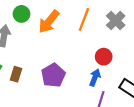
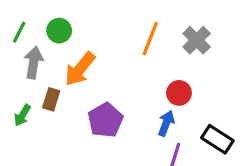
orange arrow: (49, 22) -> (80, 69), moved
brown rectangle: (16, 74) -> (51, 99), moved

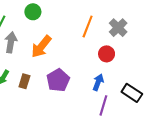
green circle: (59, 31) -> (33, 12), moved
red circle: (179, 93) -> (107, 54), moved
brown rectangle: (51, 99) -> (24, 81), moved

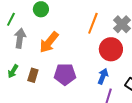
red circle: (107, 54) -> (111, 49), size x1.5
purple pentagon: (58, 80) -> (65, 74), turned 30

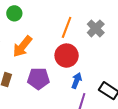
red circle: (111, 49) -> (67, 56), moved

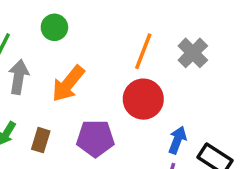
blue arrow: (77, 81) -> (177, 140), moved

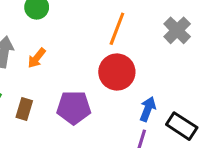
gray cross: (193, 53) -> (177, 30), moved
orange arrow: (68, 84) -> (37, 58), moved, size x0.6

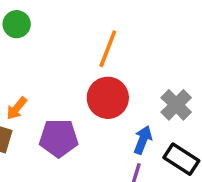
gray cross: (177, 30) -> (176, 105), moved
orange arrow: (37, 58) -> (17, 108), moved

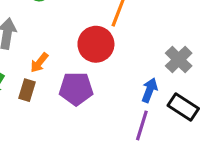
red circle: (108, 98) -> (96, 44), moved

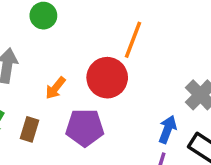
orange arrow: (39, 63) -> (55, 88), moved

